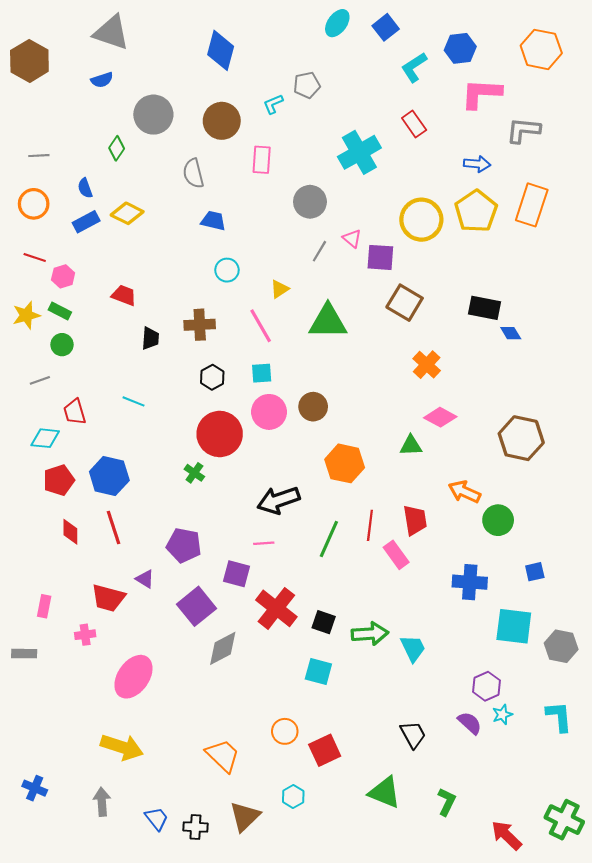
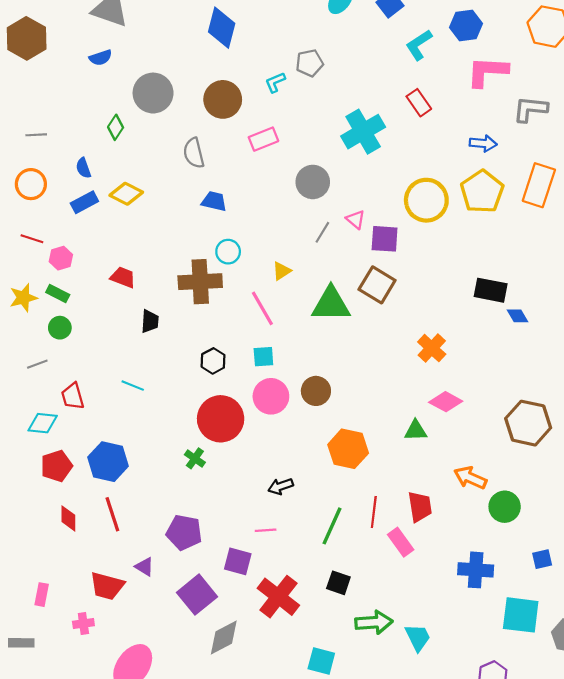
pink rectangle: (262, 160) -> (263, 139), turned 64
brown square: (405, 303) -> (377, 285), moved
brown cross: (200, 325) -> (200, 282), moved, size x1.4
black arrow: (278, 500) -> (281, 486), size x0.6
black square: (324, 622) -> (338, 583), moved

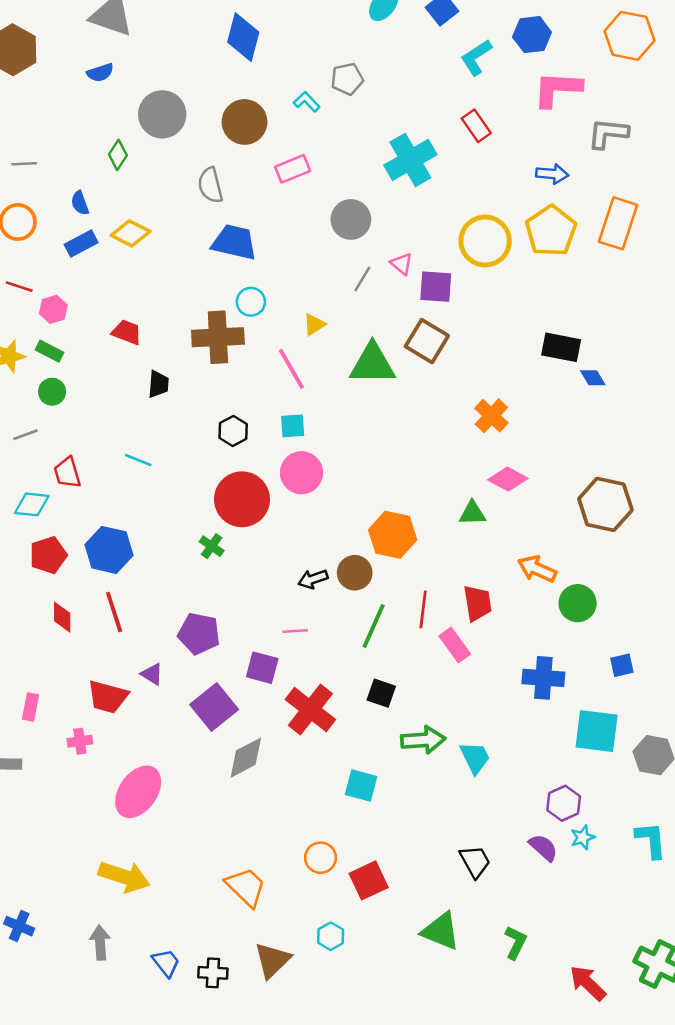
cyan L-shape: (275, 82) -> (307, 102), turned 70
blue trapezoid: (214, 201) -> (234, 242), size x1.5
brown circle: (316, 391) -> (355, 573), moved

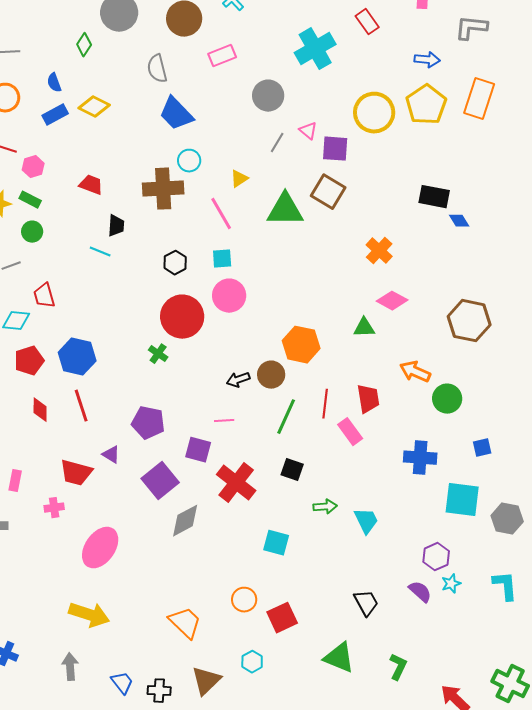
blue trapezoid: (234, 242) -> (176, 114), turned -147
cyan line: (138, 460) -> (100, 252), moved
green arrow: (423, 740) -> (325, 507), size x0.7

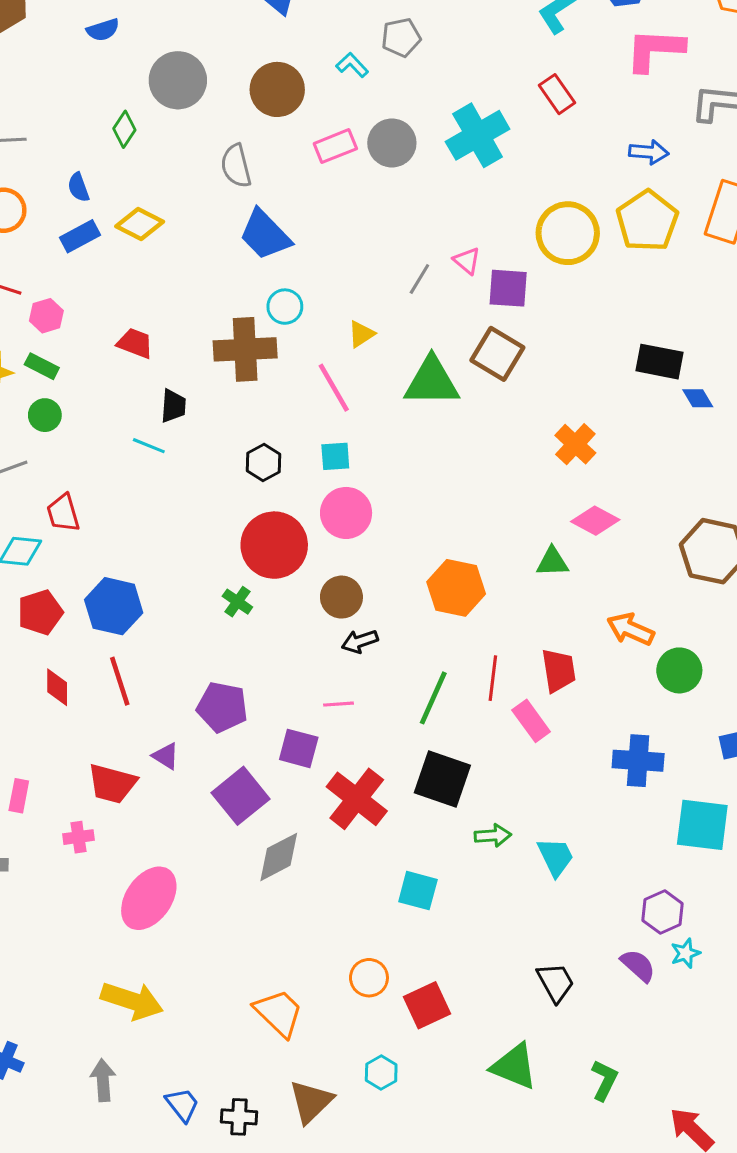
gray circle: (268, 96) -> (392, 143), moved
brown circle: (271, 375) -> (341, 597), moved
black square: (292, 470) -> (442, 779), size x1.6

